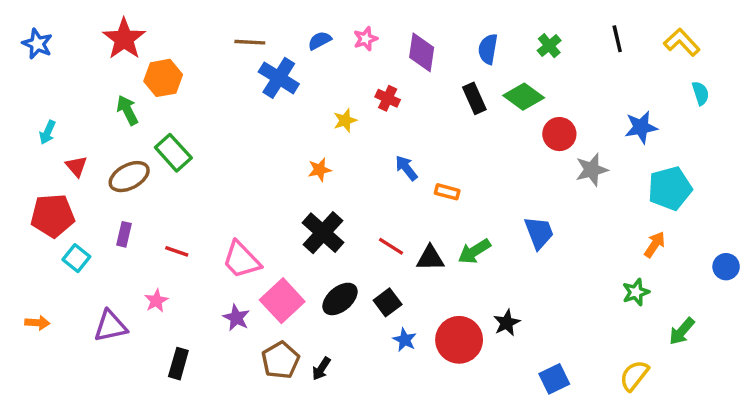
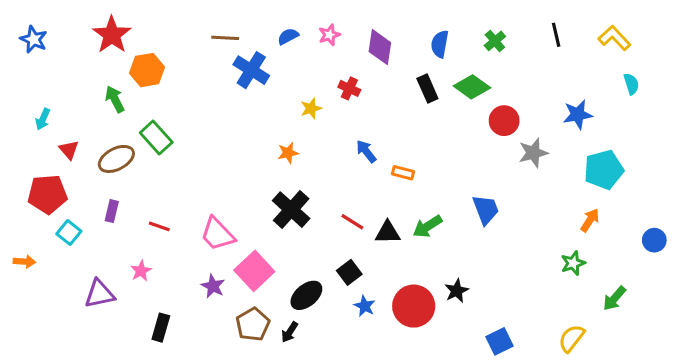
black ellipse: (340, 299) -> (306, 295), moved
orange arrow: (37, 323) -> (24, 262), moved

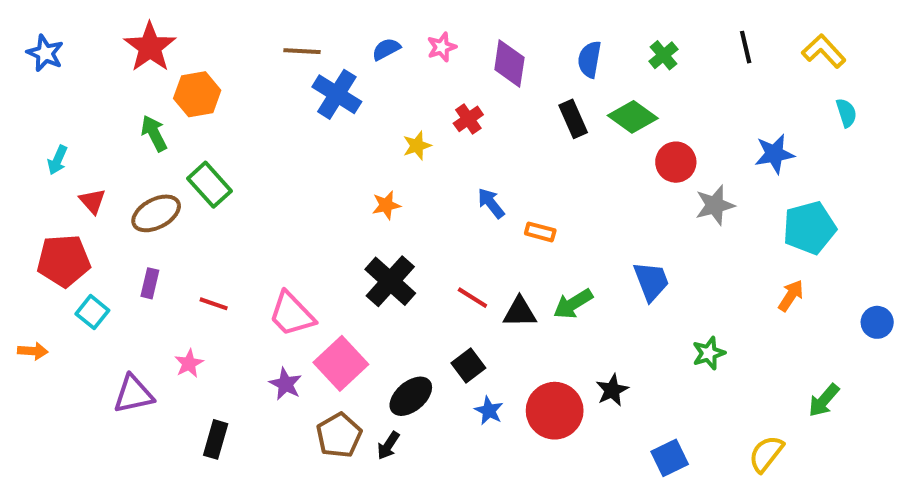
red cross: (349, 88) -> (468, 119), turned 30
green star: (573, 263) -> (709, 353), moved

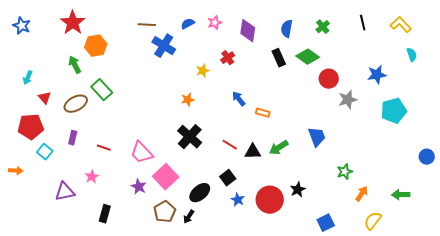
orange arrow: (791, 296) -> (362, 194), moved
green arrow: (824, 400) -> (401, 195), turned 48

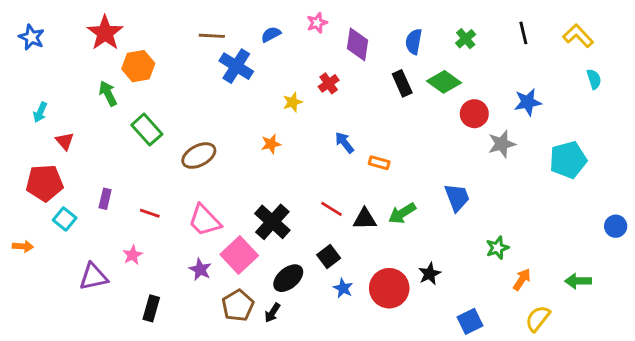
pink star: (215, 23) -> (317, 23), moved
blue star: (377, 75) -> (528, 102), moved
brown ellipse: (76, 104) -> (199, 156), moved
black cross: (190, 137) -> (272, 222), moved

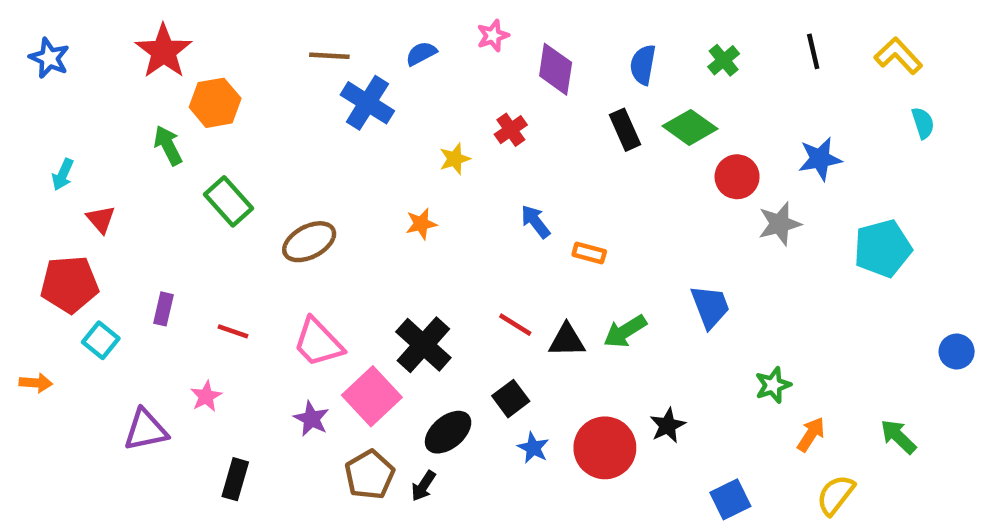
green arrow: (578, 281) -> (898, 437), turned 45

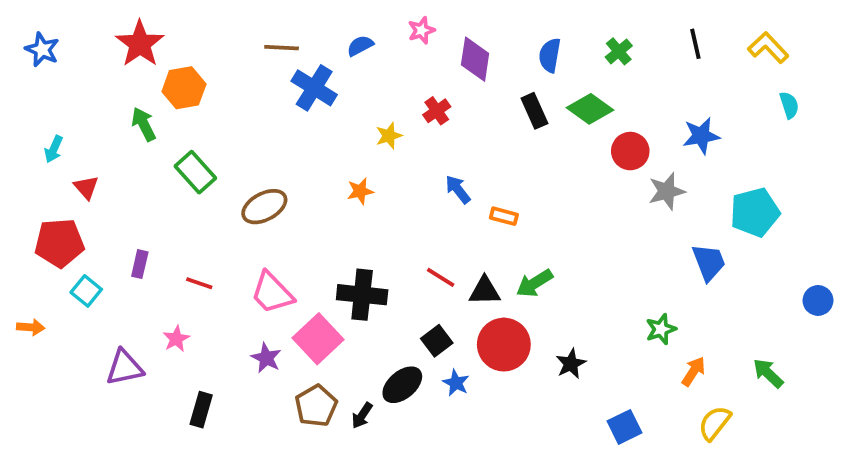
blue trapezoid: (710, 307) -> (709, 262), moved
black cross: (423, 345) -> (362, 295), turned -36
black ellipse: (448, 432) -> (402, 385), moved
red circle: (605, 448) -> (504, 345), moved

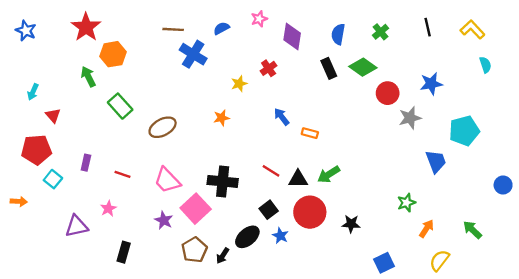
black star: (571, 364) -> (351, 224), turned 30

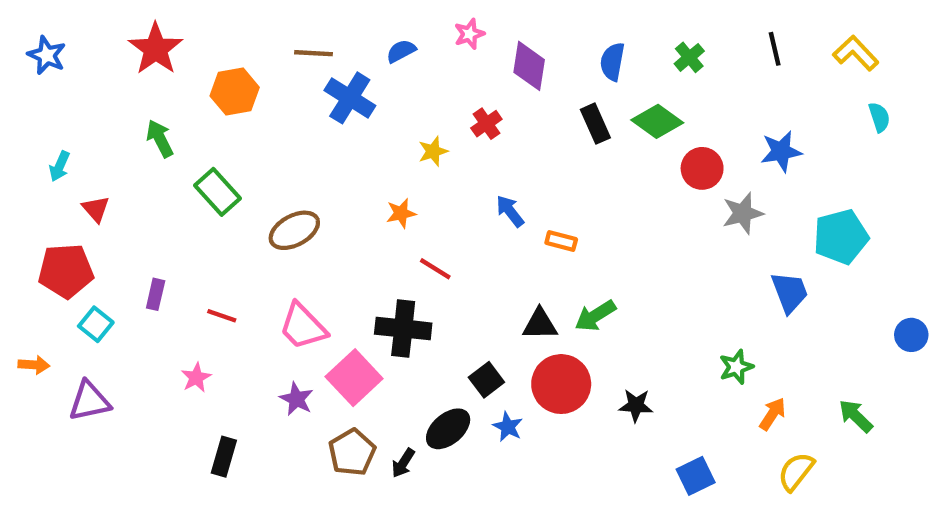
orange hexagon: (113, 54) -> (235, 92), moved
red line: (271, 171) -> (435, 269), moved
purple triangle: (77, 226) -> (89, 401), moved

